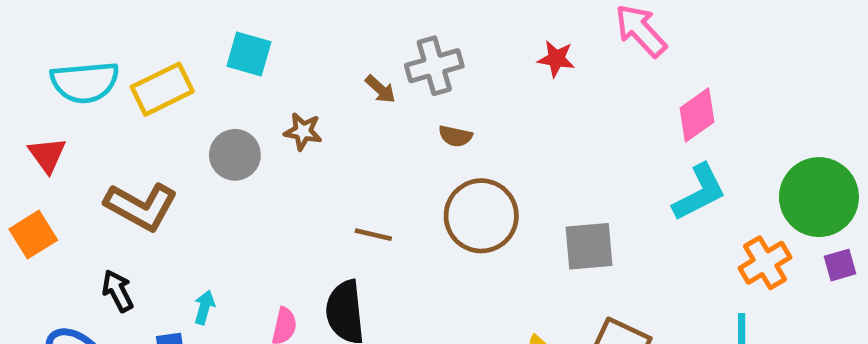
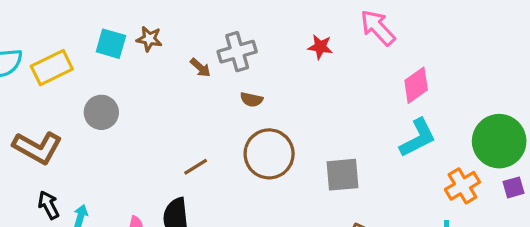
brown star: (303, 131) -> (149, 39), moved
brown line: (373, 235) -> (196, 167), turned -45
black arrow: (118, 291) -> (49, 205), moved

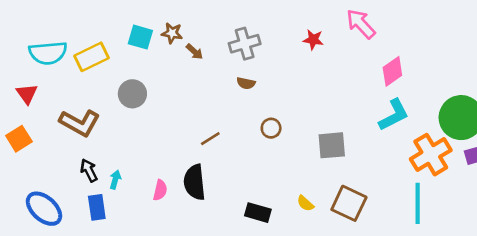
brown arrow: (200, 68) -> (194, 52), moved
brown semicircle: (251, 100) -> (246, 83), moved
brown circle: (269, 154) -> (271, 128), size x0.5
orange cross: (462, 186) -> (431, 155), size x1.4

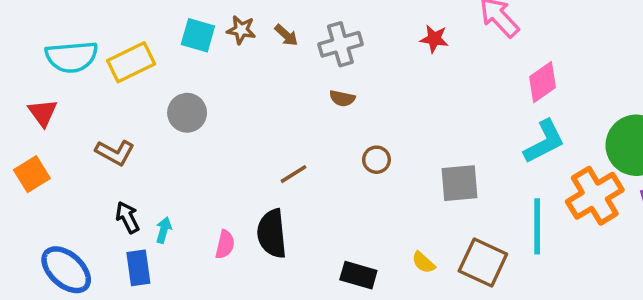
brown arrow: (194, 52) -> (286, 35), moved
brown L-shape: (80, 123) -> (115, 152), size x0.7
cyan line: (418, 203) -> (537, 226), moved

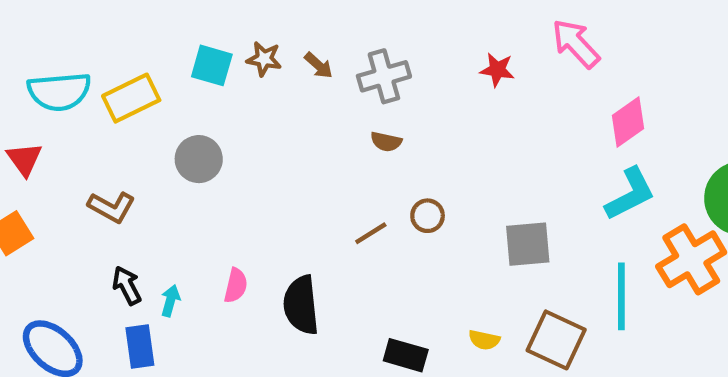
brown line: (294, 174) -> (371, 233), moved
pink semicircle: (225, 244) -> (236, 285), moved
yellow semicircle: (423, 263) -> (484, 340), turned -30

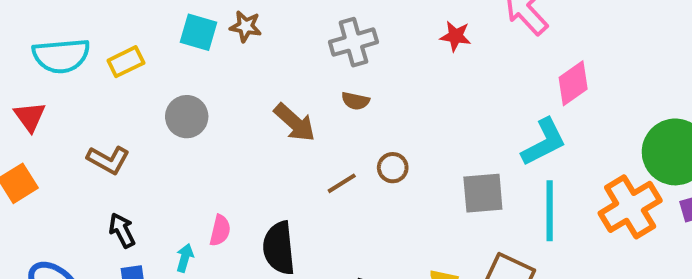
brown arrow: (319, 65) -> (295, 123), moved, size x1.6
yellow rectangle: (131, 98) -> (126, 62), size x0.7
cyan L-shape: (630, 194) -> (544, 142), moved
cyan line: (621, 296) -> (550, 211), moved
cyan arrow: (170, 301) -> (185, 258), moved

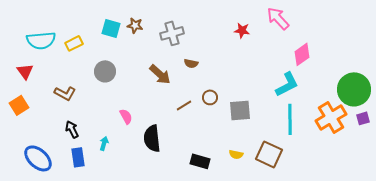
gray cross: (353, 42) -> (172, 33), moved
gray square: (483, 193) -> (240, 110), moved
pink semicircle: (220, 230) -> (126, 116), moved, turned -42

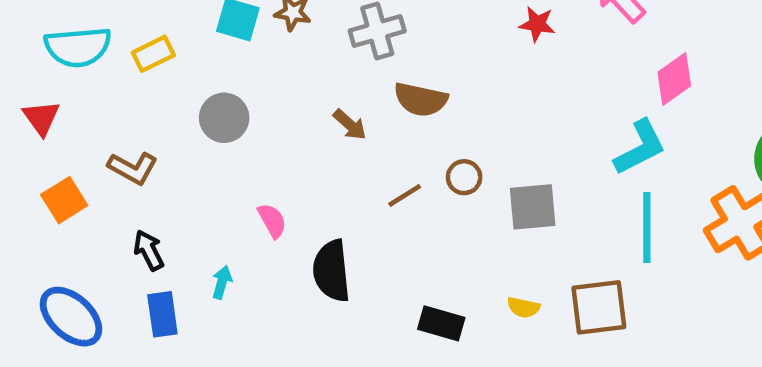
brown semicircle: (191, 63) -> (421, 99), size x1.6
brown arrow: (160, 74) -> (350, 125), size x0.7
orange square: (19, 105) -> (64, 200), moved
brown square: (269, 154) -> (599, 307), turned -32

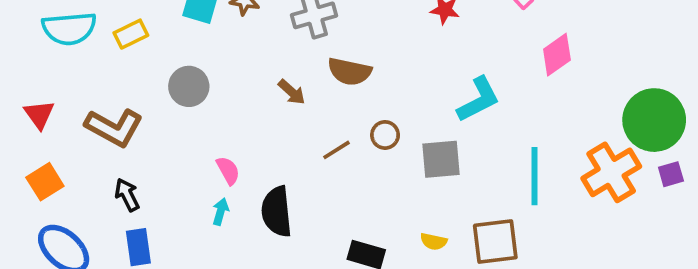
red triangle: (41, 118) -> (39, 114), moved
cyan L-shape: (640, 147) -> (478, 99), moved
brown L-shape: (133, 168) -> (114, 128), size x1.4
orange square: (64, 200) -> (45, 182), moved
cyan arrow: (222, 282) -> (221, 212), moved

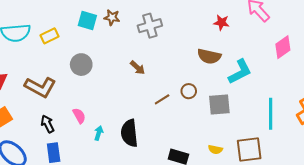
brown semicircle: (350, 71) -> (209, 56), moved
pink semicircle: (228, 170) -> (79, 116), moved

